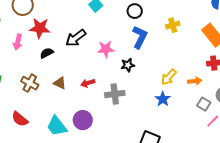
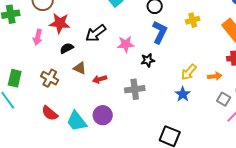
brown triangle: (60, 83) -> (80, 68), moved
red arrow: (88, 83) -> (100, 79), moved
red semicircle: (20, 119) -> (50, 113), moved

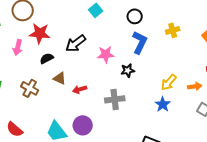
red semicircle: (50, 113) -> (15, 129), moved

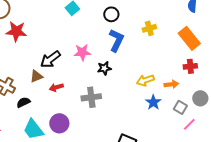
black arrow: (76, 43) -> (50, 59), moved
black semicircle: (47, 58) -> (23, 102), moved
brown triangle: (60, 78) -> (36, 76), turned -48
yellow arrow: (169, 82) -> (145, 80), turned 30
blue star: (163, 104) -> (153, 102), moved

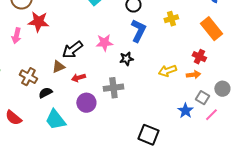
red cross: (190, 66) -> (199, 57), moved, turned 32
blue star: (153, 102) -> (185, 111), moved
purple circle: (59, 123) -> (86, 103), moved

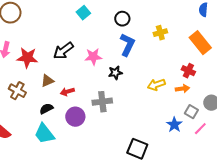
red star: (38, 22) -> (27, 58), moved
black arrow: (72, 50) -> (63, 51), moved
black semicircle: (45, 93) -> (46, 109), moved

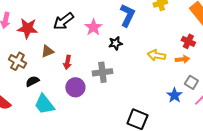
pink star: (93, 57) -> (93, 27), turned -30
yellow arrow: (156, 85) -> (156, 55), turned 30
red arrow: (67, 92) -> (67, 62), turned -64
black semicircle: (46, 109) -> (32, 81), moved

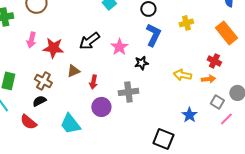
black semicircle: (32, 81) -> (39, 101), moved
blue star: (174, 95) -> (189, 115), moved

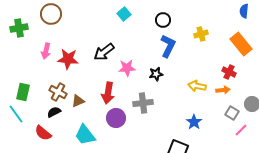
pink star: (119, 47) -> (127, 68), moved, turned 30
brown triangle: (73, 71) -> (78, 101), moved
red arrow: (93, 82) -> (108, 93), size x1.5
blue star: (189, 115) -> (194, 122), moved

